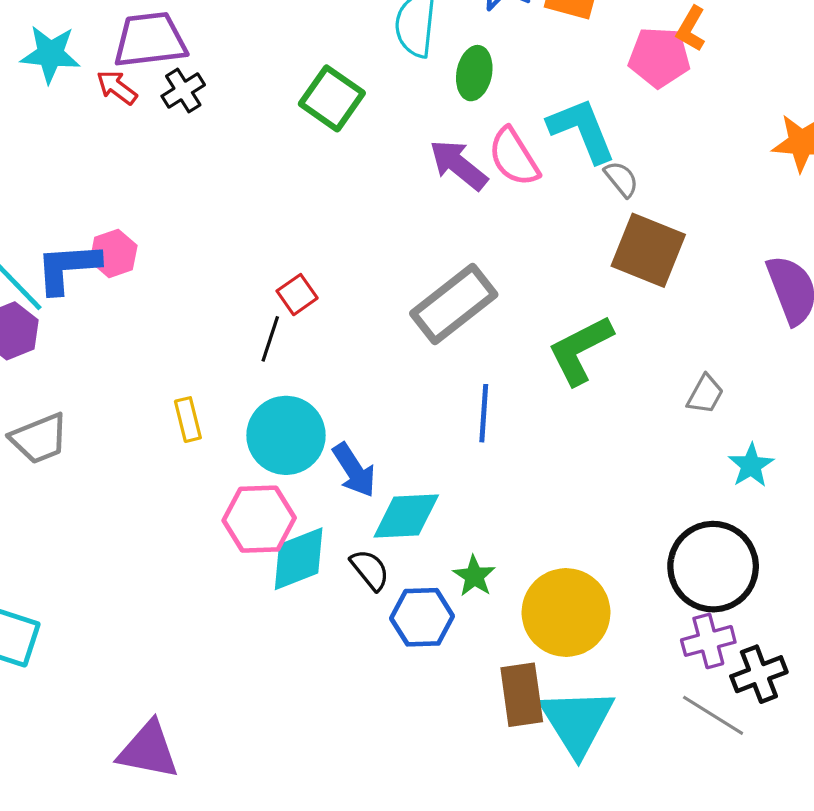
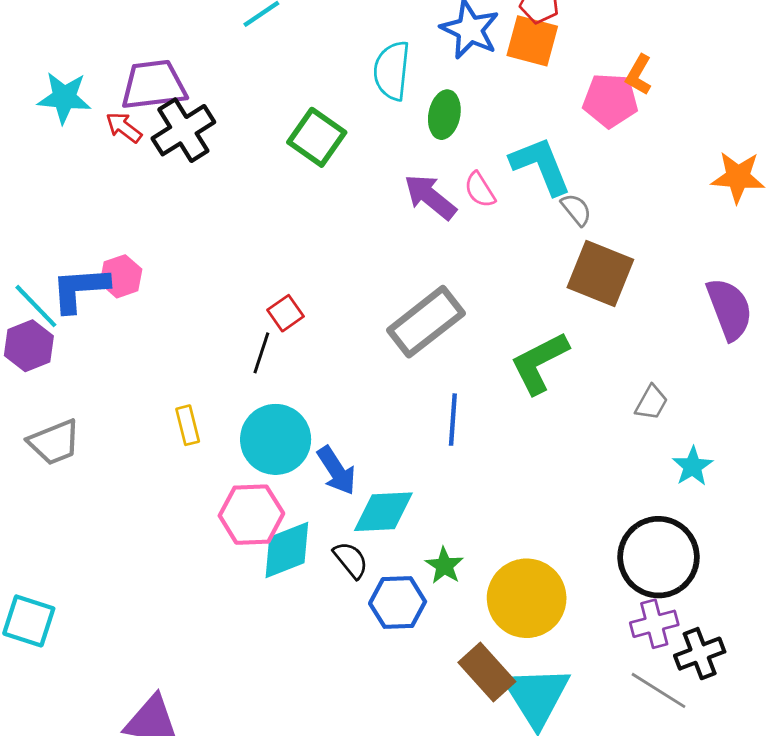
black cross: (183, 91) -> (183, 130), size x1.6
pink semicircle: (514, 157) -> (480, 190), size x0.7
brown rectangle: (522, 695) -> (487, 672), turned -34

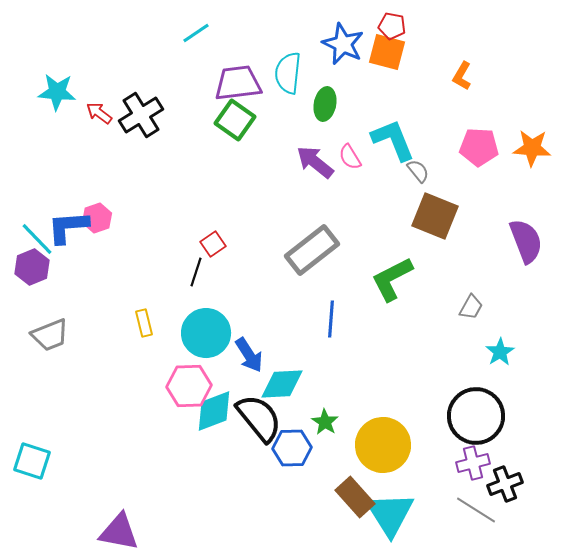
purple trapezoid: (154, 85) -> (238, 83), moved
pink pentagon: (610, 100) -> (479, 147), moved
black semicircle: (351, 560) -> (259, 418), size x1.8

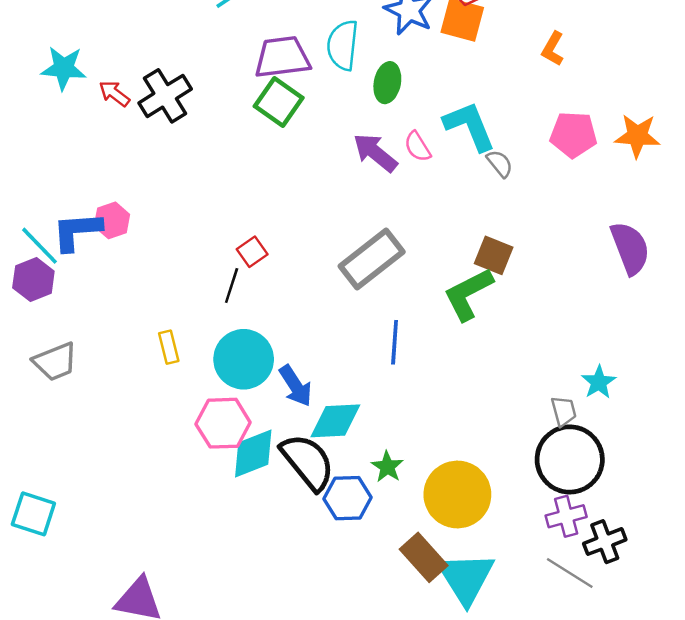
brown square: (435, 216) -> (494, 255), moved, size x0.7
gray trapezoid: (471, 307) -> (564, 411), moved, turned -44

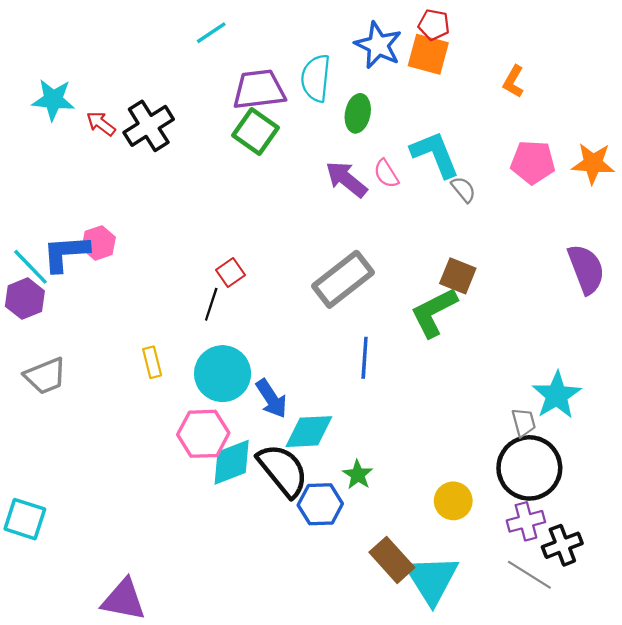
cyan star: (599, 382) -> (557, 395), size x1.5
yellow circle: (457, 495) -> (453, 501), moved, size x0.6

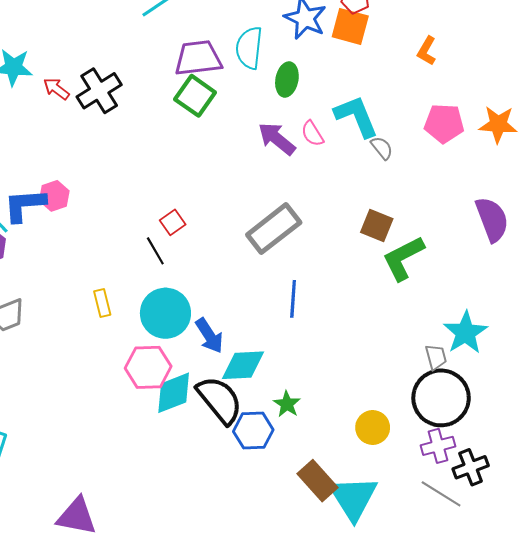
black line: (211, 304) -> (155, 251), turned -48
green L-shape: (434, 312) -> (403, 258), moved

